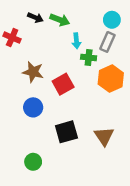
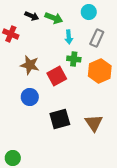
cyan circle: (112, 20) -> (89, 12), moved
green cross: (89, 57) -> (74, 59), moved
green circle: (33, 162) -> (13, 158), moved

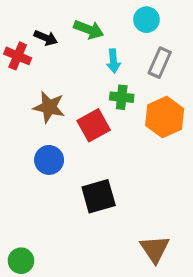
black arrow: (32, 16) -> (46, 38), moved
brown triangle: (94, 123) -> (155, 249), moved

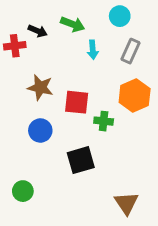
red cross: (18, 56) -> (15, 46), turned -30
green cross: (122, 97) -> (104, 121), moved
red square: (94, 125) -> (77, 102), turned 35
green circle: (21, 261) -> (23, 191), moved

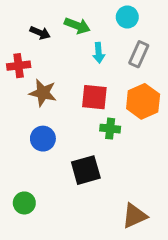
red cross: (15, 46) -> (19, 66), moved
red square: (77, 102) -> (94, 97), moved
brown triangle: (126, 203) -> (134, 216), turned 40

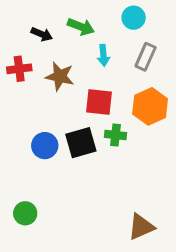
brown star: (43, 93) -> (60, 76), moved
black square: (86, 170) -> (81, 143), moved

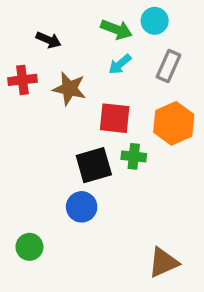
green arrow: (81, 27) -> (116, 30), moved
cyan arrow: (103, 55) -> (120, 64), turned 55
blue circle: (45, 146) -> (82, 207), moved

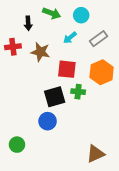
cyan circle: (155, 21) -> (81, 15), moved
green arrow: (116, 30) -> (52, 13), moved
black arrow: (49, 40) -> (28, 23), turned 64
gray rectangle: (169, 66) -> (98, 39), turned 30

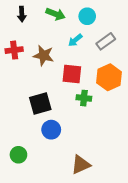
black arrow: (28, 23) -> (22, 14), moved
black square: (55, 97) -> (40, 103), moved
brown triangle: (95, 154) -> (81, 165), moved

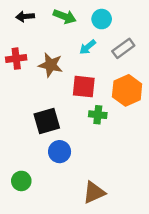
black arrow: (22, 14) -> (25, 16), turned 88

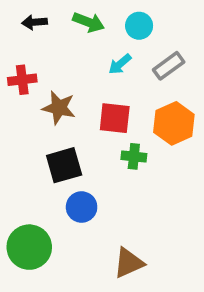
brown star: (51, 65) -> (59, 108), moved
green circle: (21, 181) -> (29, 247), size x1.6

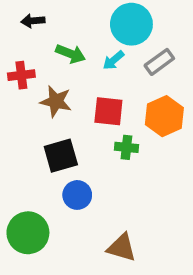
green arrow: (89, 22) -> (71, 54), moved
cyan circle: (139, 26) -> (131, 24), size x1.6
brown triangle: (129, 263) -> (122, 248), turned 40

